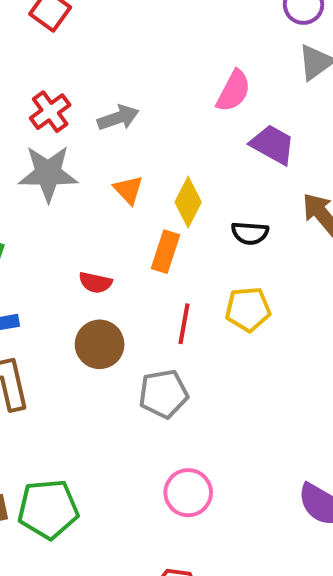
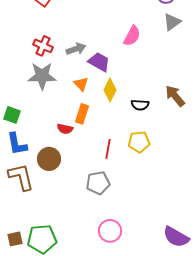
red cross: (50, 112) -> (43, 46), turned -30
purple trapezoid: (273, 145) -> (99, 62), moved
orange rectangle: (165, 252) -> (82, 114), moved
brown circle: (100, 344) -> (49, 159), moved

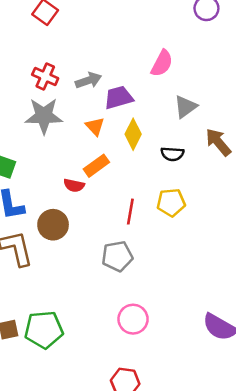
gray triangle: (172, 22) -> (185, 107), moved
purple trapezoid: (99, 62) -> (119, 97), turned -45
orange rectangle: (82, 114) -> (96, 166), turned 36

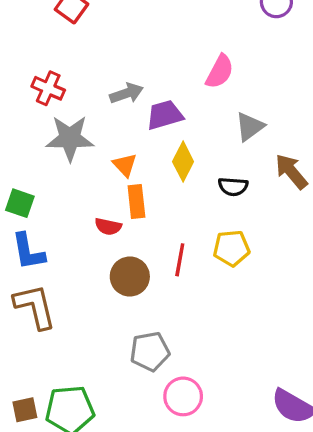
red cross: (45, 77) -> (48, 88), moved
orange triangle: (95, 126) -> (125, 165), moved
orange rectangle: (96, 166) -> (136, 202), turned -60
brown circle: (53, 225) -> (130, 276), moved
gray pentagon: (117, 256) -> (150, 351), moved

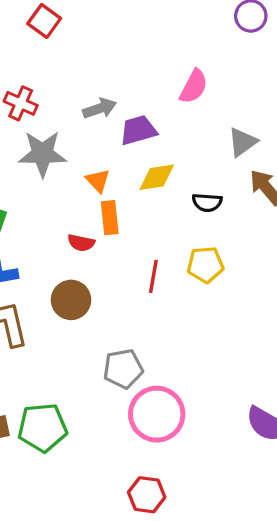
gray triangle: (250, 127) -> (242, 142), moved
yellow diamond: (183, 162) -> (157, 177), turned 54
brown circle: (130, 276) -> (71, 300), moved
pink circle: (183, 396) -> (157, 414), size x1.4

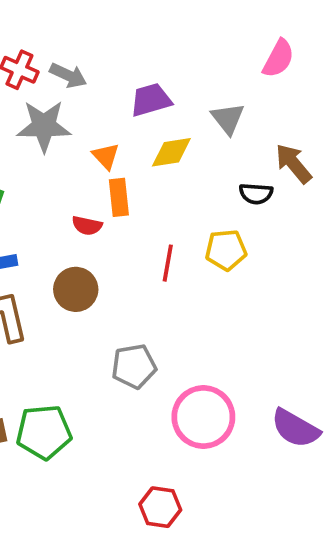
pink semicircle: (194, 87) -> (278, 58), moved
gray arrow: (100, 108) -> (68, 75), moved, turned 44
gray triangle: (242, 142) -> (228, 119), moved, turned -32
black semicircle: (207, 202) -> (256, 194), moved
pink circle: (157, 414) -> (203, 417), moved

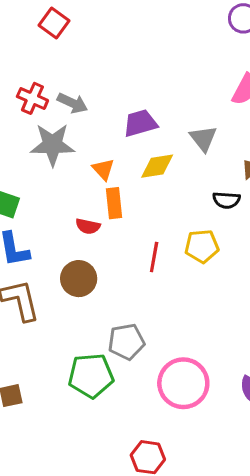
green pentagon: (44, 432) -> (91, 376), moved

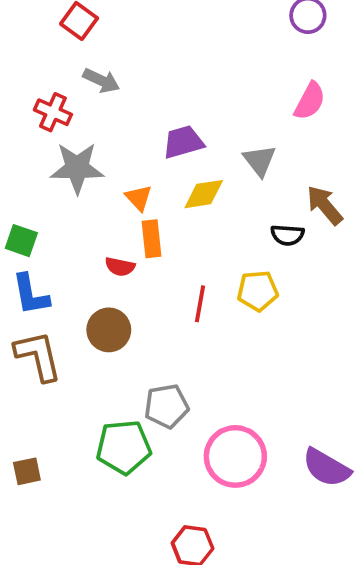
gray arrow: (72, 103) -> (101, 81), moved

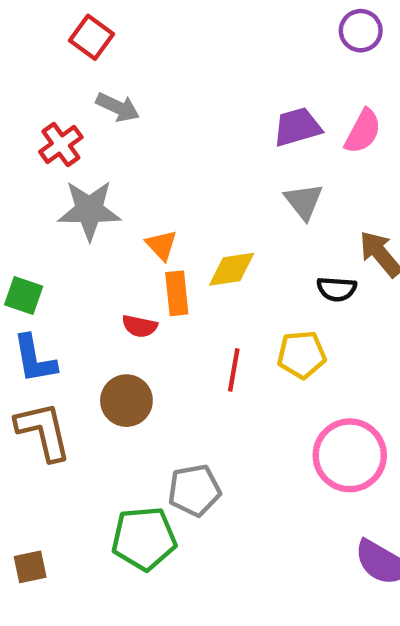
red cross: (53, 112) -> (61, 144), turned 30
purple trapezoid: (183, 142) -> (297, 127), moved
yellow diamond: (204, 194) -> (232, 269), moved
pink circle: (235, 456) -> (350, 455), moved

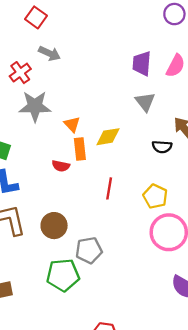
purple trapezoid: (297, 127) -> (142, 64), turned -70
yellow pentagon: (302, 355) -> (155, 196), moved, turned 30
brown circle: (126, 401) -> (54, 226), moved

